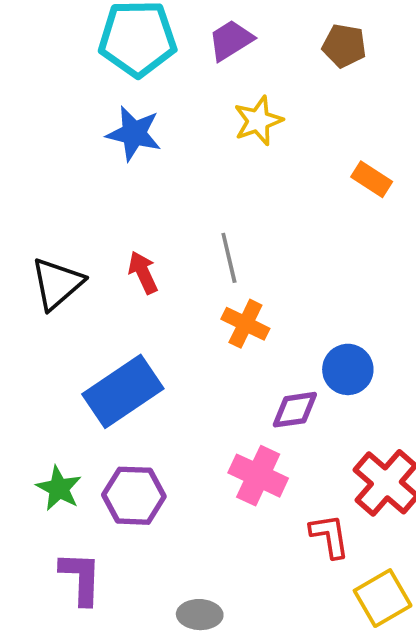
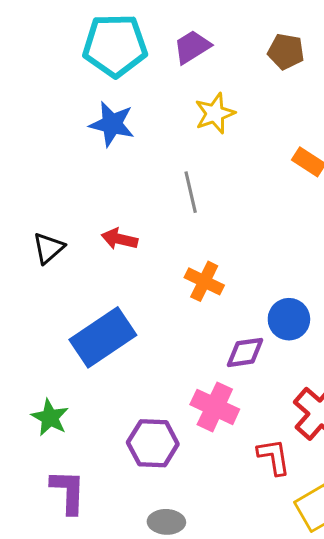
gray line: (229, 258) -> (191, 192), moved
red arrow: (143, 273) -> (120, 239), turned -52
black triangle: (57, 283) -> (48, 248), size x0.7
purple hexagon: (134, 496) -> (153, 443), moved

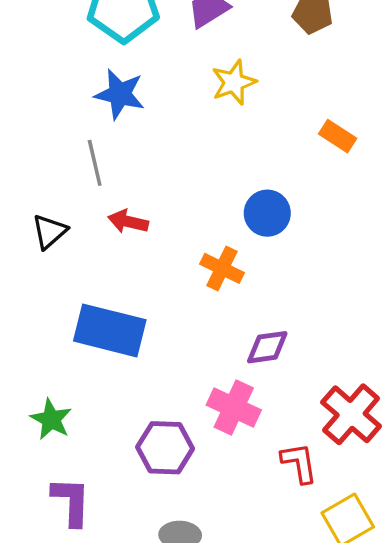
gray line: (191, 192) -> (95, 163), moved
blue circle: (289, 319) -> (267, 213), moved
blue rectangle: (103, 337) -> (110, 330), turned 48

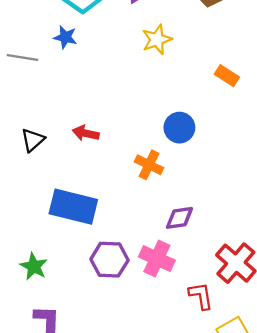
blue star: (120, 94) -> (65, 37), moved, size x0.7
gray line: (95, 163) -> (23, 58), moved, turned -68
purple hexagon: (165, 448) -> (109, 260), moved

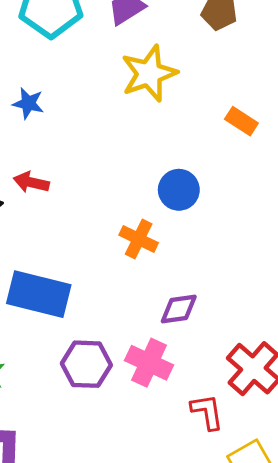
blue star: (65, 37) -> (28, 103), moved
yellow star: (157, 39) -> (149, 73), size x1.4
red arrow: (86, 133) -> (31, 182), moved

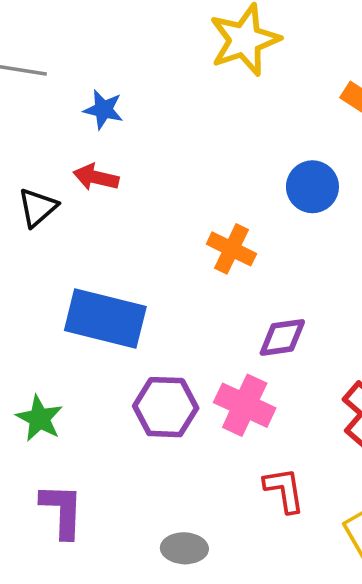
blue star: (28, 103) -> (103, 110), moved
blue circle: (179, 190) -> (312, 187), moved
red L-shape: (207, 412) -> (284, 490), moved

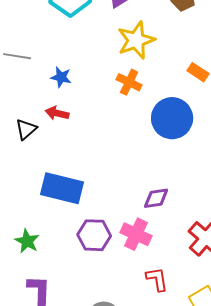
blue circle: (312, 187) -> (172, 118), size x1.5
orange cross: (231, 249) -> (129, 82), moved

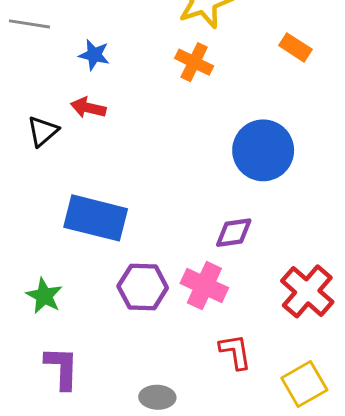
blue circle: (172, 118) -> (263, 150), moved

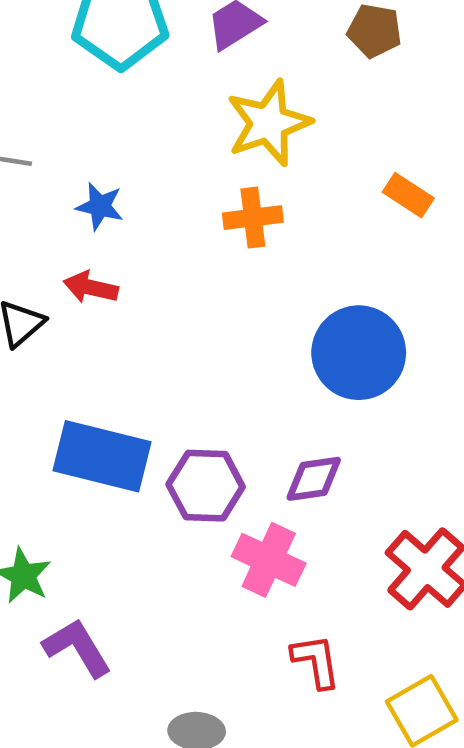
orange cross: (194, 62) -> (253, 218), turned -33
purple hexagon: (143, 287) -> (206, 486), moved
purple L-shape: (62, 368) -> (77, 648), moved, turned -33

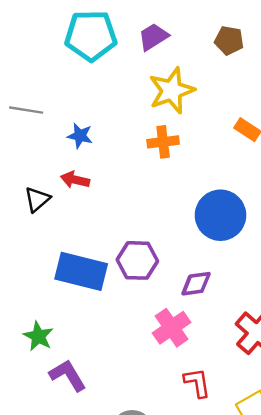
purple hexagon: (206, 486) -> (137, 260), moved
pink cross: (269, 560) -> (172, 328), turned 30

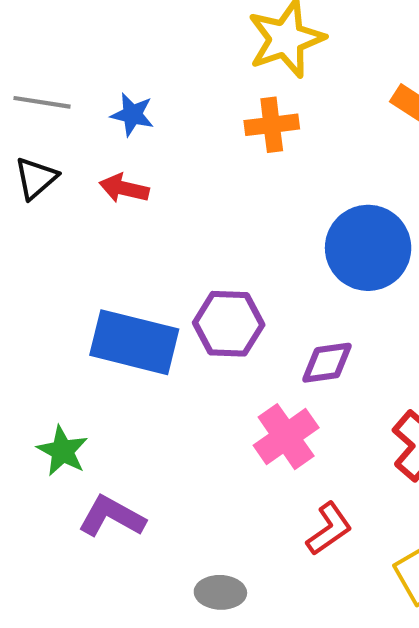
gray line: (26, 110) -> (42, 102), moved
black triangle: (37, 199) -> (36, 178), moved
purple L-shape: (68, 375) -> (112, 516), turned -30
red L-shape: (197, 383) -> (329, 529), turned 64

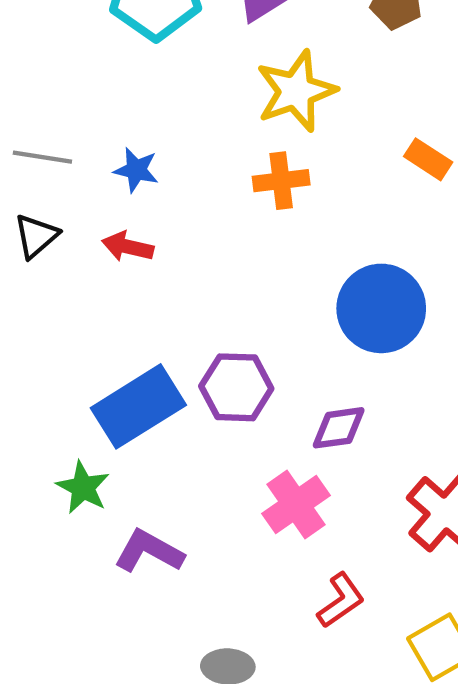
blue rectangle: (134, 342) -> (138, 406), turned -46
green star: (63, 451) -> (83, 487), moved
purple L-shape: (112, 516) -> (149, 551), moved

